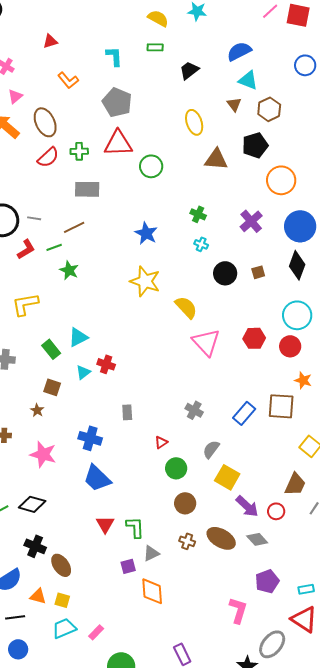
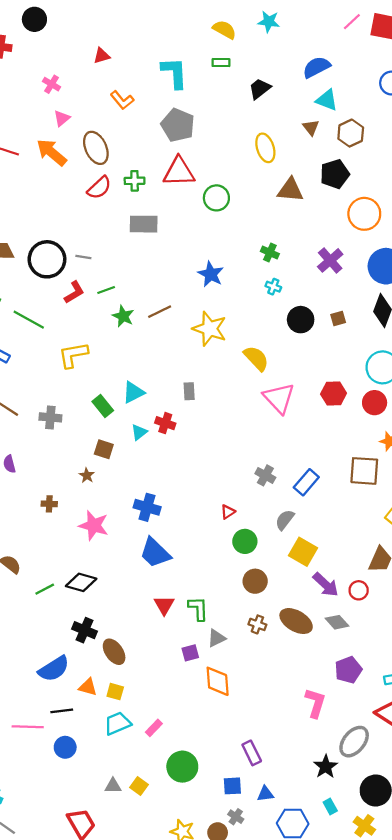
cyan L-shape: (114, 56) -> (174, 73), size x1.4
brown line: (74, 227) -> (160, 312), moved
gray rectangle: (127, 412) -> (189, 391), moved
blue rectangle: (244, 413) -> (306, 482), moved

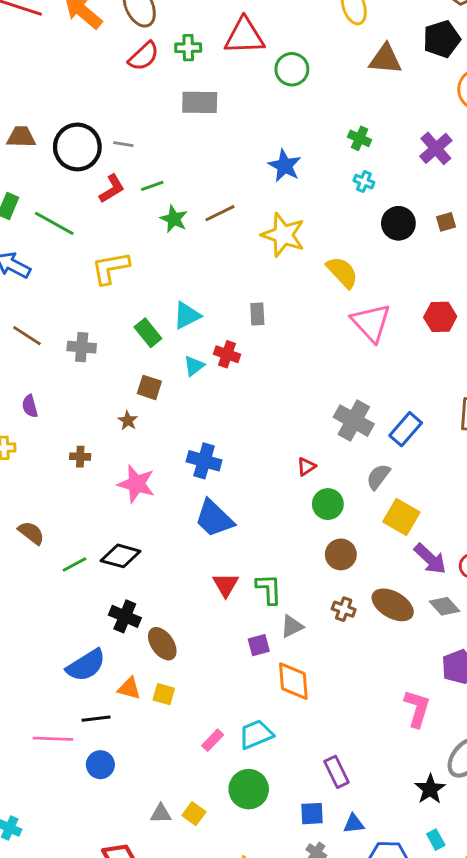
gray cross: (265, 475) -> (354, 421), size x1.5
cyan trapezoid: (117, 723) -> (256, 734), moved

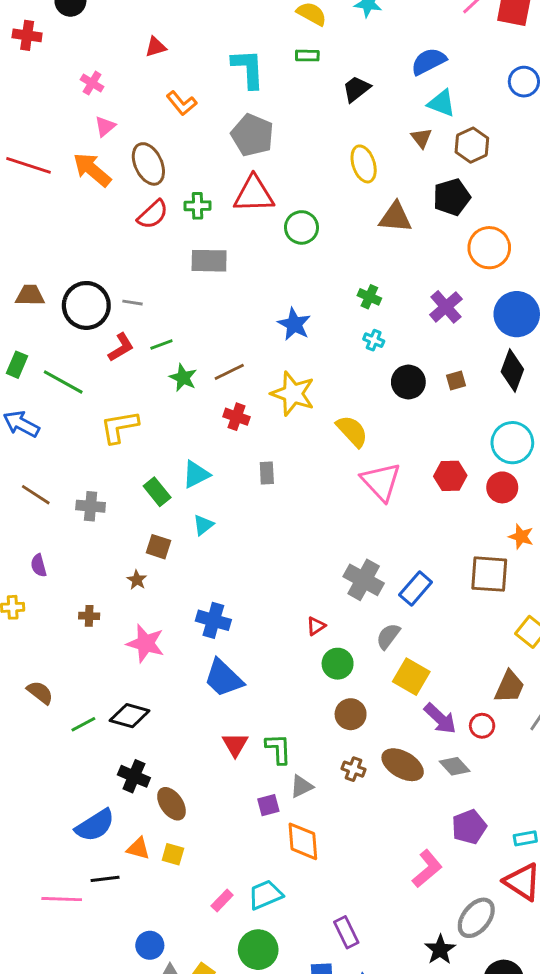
red cross: (227, 354) -> (236, 417), moved
pink L-shape: (417, 709) -> (427, 869), turned 33
blue circle: (100, 765) -> (150, 945), moved

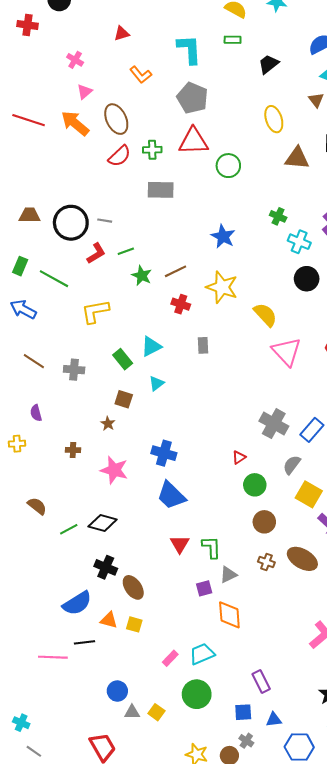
cyan cross: (374, 340) -> (299, 242), moved, size x1.5

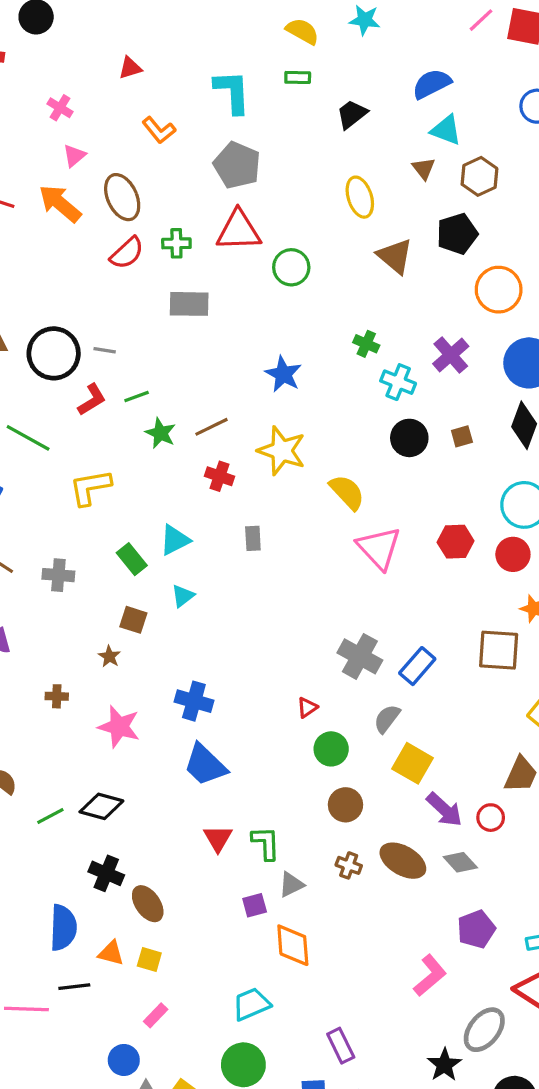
brown triangle: (297, 158) -> (395, 256), turned 35
blue semicircle: (77, 603) -> (63, 928), turned -56
pink rectangle: (170, 658) -> (156, 1015), moved

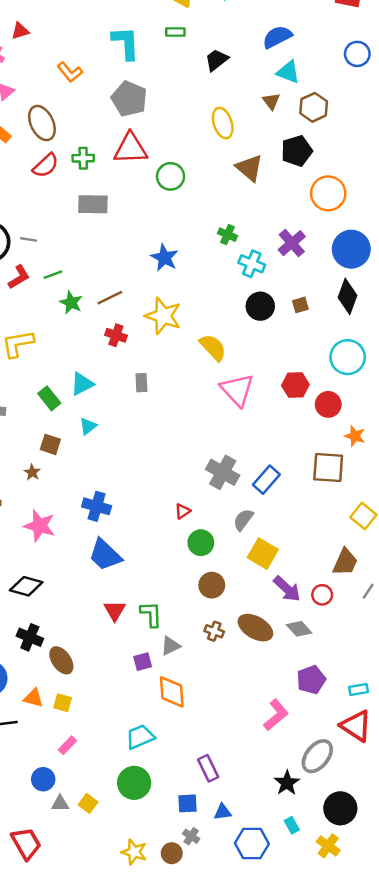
red triangle: (130, 68) -> (20, 31), moved
red circle: (513, 554) -> (328, 404), moved

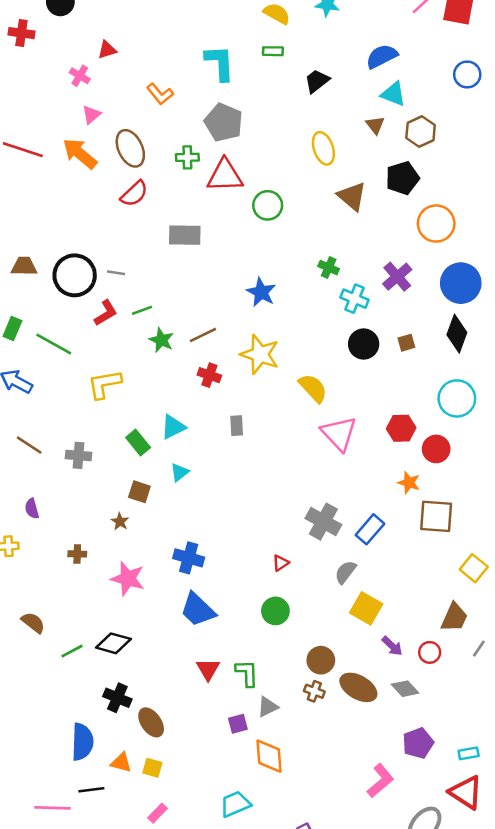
green cross: (83, 158) -> (187, 157), moved
orange star: (355, 436) -> (409, 483), moved
green circle: (201, 543) -> (275, 611), moved
brown circle: (212, 585) -> (321, 660), moved
purple arrow: (287, 589) -> (392, 646), size x0.7

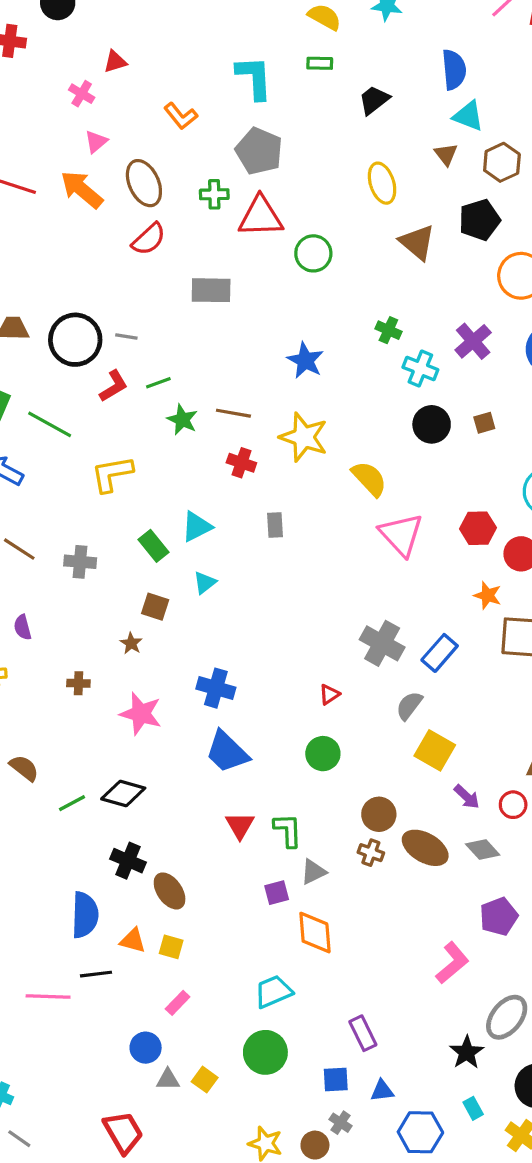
blue semicircle: (382, 56) -> (454, 70), turned 112
brown line: (203, 335) -> (233, 413), turned 36

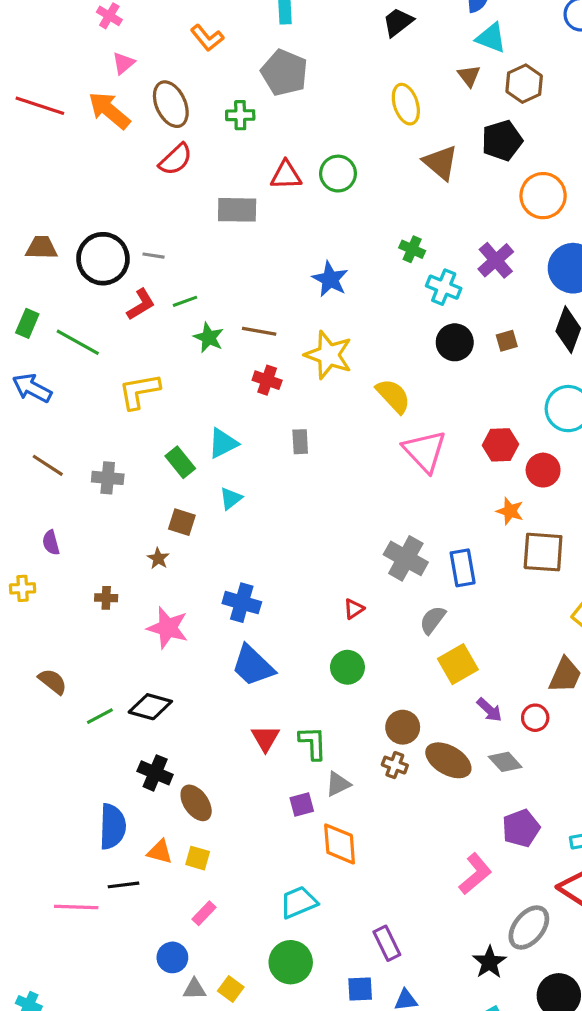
red triangle: (261, 217) -> (286, 175), moved, size x0.7
blue rectangle: (440, 653) -> (463, 568), turned -51
yellow square: (435, 750) -> (458, 664), turned 30

